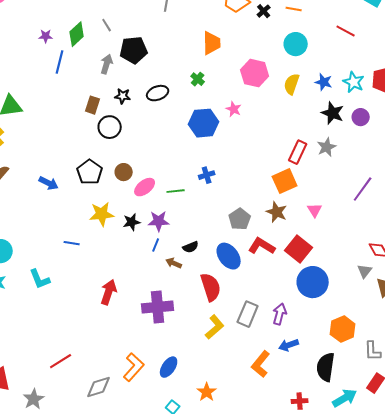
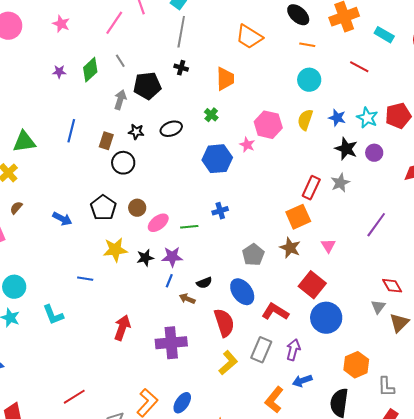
black cross: (264, 11) -> (181, 68), moved, turned -32
blue line: (60, 62) -> (71, 131), moved
pink hexagon: (255, 73) -> (268, 125), moved
red L-shape: (262, 246) -> (275, 312), moved

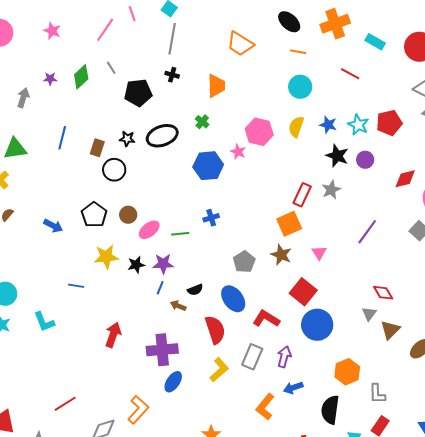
gray arrow: (120, 100) -> (23, 98), moved
black ellipse: (171, 129) -> (162, 136), size x1.4
blue ellipse: (182, 403) -> (173, 382), moved

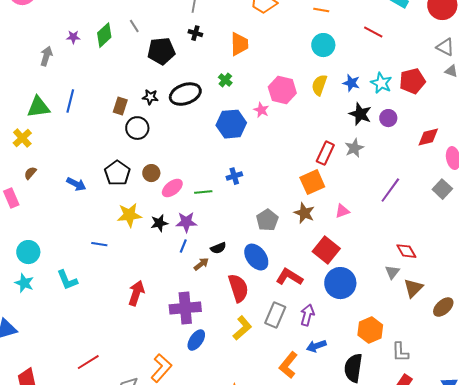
blue line: (62, 138) -> (70, 101), moved
pink triangle: (319, 253) -> (342, 211), turned 42
brown arrow: (178, 306) -> (201, 264), turned 119

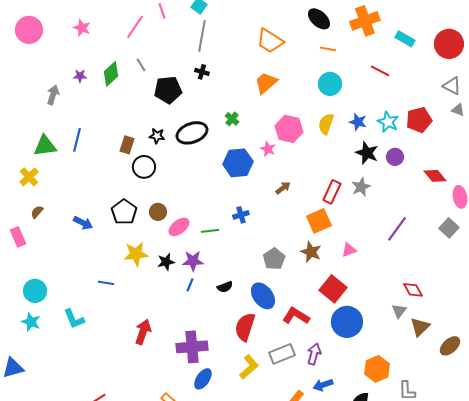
orange trapezoid: (239, 44) -> (266, 83), moved, turned -130
red diamond: (428, 137) -> (435, 176), turned 65
brown arrow: (201, 264) -> (283, 188), moved
red semicircle: (238, 288) -> (245, 327), turned -144
gray rectangle: (275, 315) -> (282, 354), turned 45

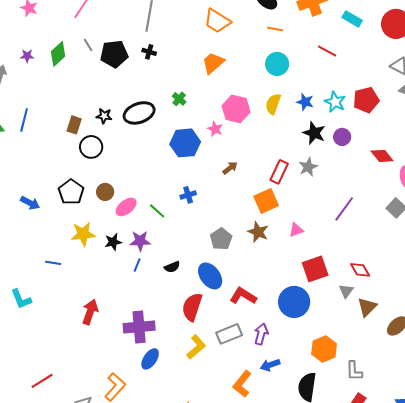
black pentagon: (168, 90) -> (114, 54), moved
green line: (210, 231) -> (157, 211), turned 48
red square: (333, 289) -> (315, 269), moved, turned 32

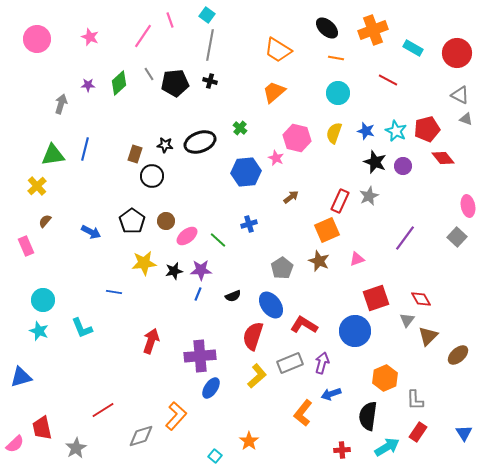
red diamond: (382, 156) -> (443, 158), moved

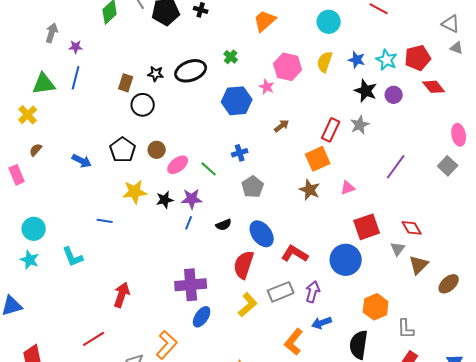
purple star: (88, 85) -> (76, 47), moved
gray pentagon: (282, 268) -> (253, 187), moved
red arrow: (151, 341) -> (122, 295), moved

